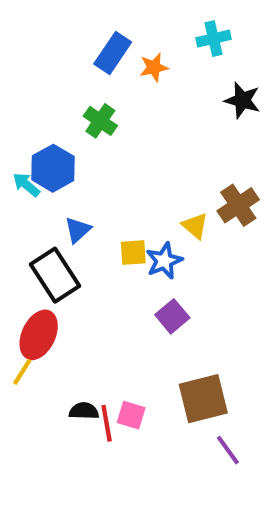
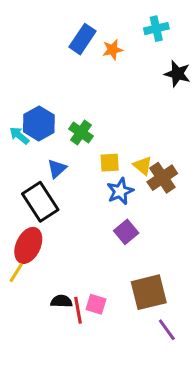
green cross: (100, 121) -> (81, 132), moved
brown cross: (238, 205) -> (162, 178), moved
yellow square: (133, 253) -> (110, 163), moved

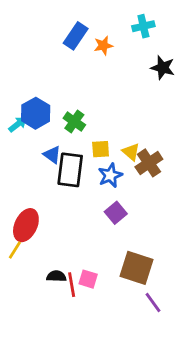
cyan arrow: (19, 136) -> (18, 124), turned 102
blue triangle: (57, 169) -> (52, 155), turned -42
black rectangle: (40, 202) -> (70, 170), moved, turned 40
brown square: (149, 292) -> (136, 268), turned 32

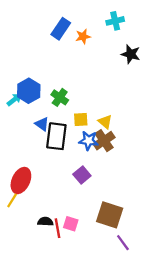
brown cross: (149, 163) -> (104, 141), moved
blue star: (110, 175) -> (89, 141), turned 30
purple square: (116, 213) -> (82, 175), moved

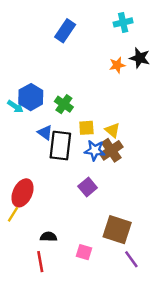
orange star: (83, 36) -> (117, 65), moved
cyan arrow: (14, 100) -> (15, 107), turned 72
pink square: (71, 224) -> (84, 252), moved
red line: (58, 228) -> (40, 262), moved

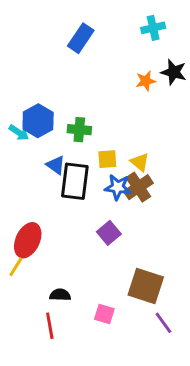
green cross: (64, 104) -> (79, 130), turned -30

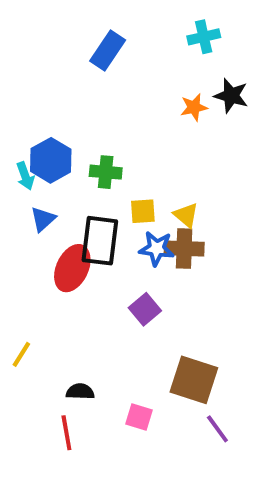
cyan arrow: (19, 133) -> (25, 176), turned 36
blue triangle: (56, 165) -> (43, 219), moved, turned 42
brown cross: (138, 187) -> (184, 249), turned 36
red ellipse: (28, 240) -> (72, 268), moved

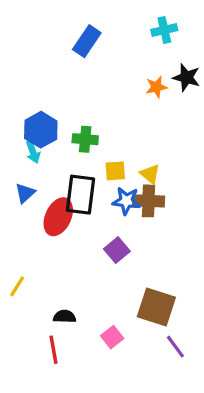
cyan arrow: (25, 176) -> (33, 152), moved
blue triangle: (43, 219) -> (25, 193), moved
pink square: (139, 417) -> (112, 337), turned 35

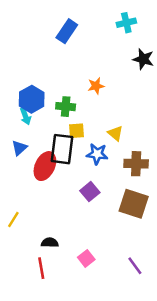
orange star: (156, 87) -> (96, 86), moved
yellow square: (115, 171) -> (77, 131), moved
brown cross: (148, 201) -> (136, 164), moved
brown square: (156, 307) -> (134, 204), moved

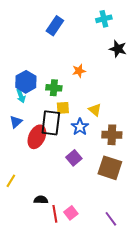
blue star: (97, 154) -> (80, 127), turned 30
red line: (41, 268) -> (55, 214), moved

